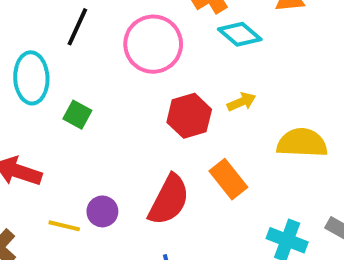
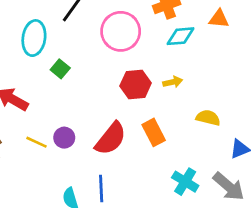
cyan diamond: (240, 34) -> (180, 36), turned -56
yellow semicircle: (302, 143) -> (208, 118), size x0.7

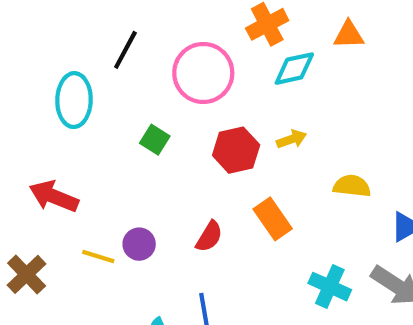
green square: (60, 69) -> (155, 140), moved
red semicircle: (111, 139) -> (209, 236), size x0.6

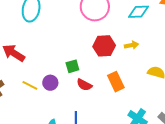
green square: (155, 140) -> (72, 66), moved, turned 32
red semicircle: (209, 236) -> (84, 85), turned 77

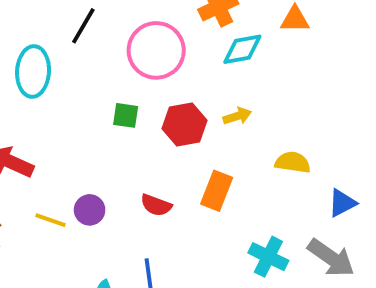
green square: (72, 66) -> (126, 115), moved, turned 32
orange rectangle: (116, 82) -> (217, 191), turned 54

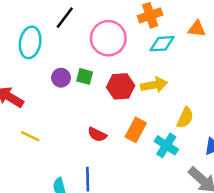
yellow arrow: (237, 116) -> (154, 85), size x1.5
yellow semicircle: (293, 162) -> (185, 118), turned 100
purple circle: (90, 210) -> (61, 78), moved
cyan cross: (268, 257) -> (166, 145), moved

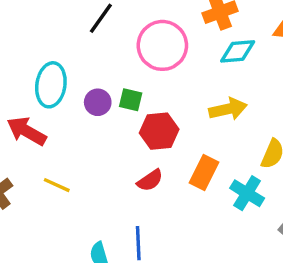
cyan ellipse: (30, 42) -> (51, 85), moved
red hexagon: (121, 86) -> (159, 131), moved
red semicircle: (97, 134) -> (150, 180), turned -60

